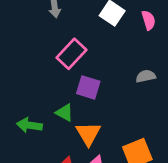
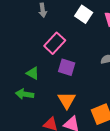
green triangle: (64, 113) -> (33, 73), moved

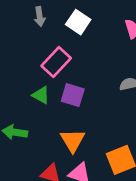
white square: (84, 14) -> (78, 22), moved
green triangle: (33, 73) -> (41, 95), moved

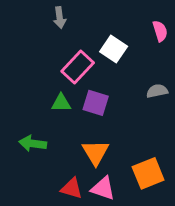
white square: (78, 22) -> (114, 49), moved
green triangle: (41, 95) -> (61, 103), turned -30

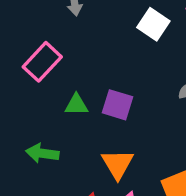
white square: (114, 49) -> (153, 24), moved
pink rectangle: (78, 67) -> (42, 62), moved

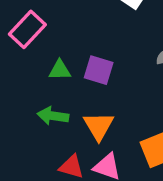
green arrow: (42, 153) -> (53, 116), moved

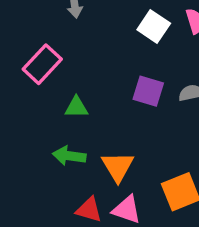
purple square: (99, 70) -> (148, 91), moved

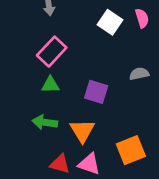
pink rectangle: (42, 64) -> (52, 52), moved
purple square: (148, 91) -> (96, 92), moved

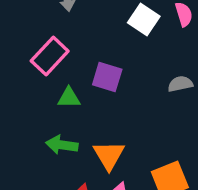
pink rectangle: (52, 52) -> (50, 56), moved
purple square: (96, 92) -> (107, 77), moved

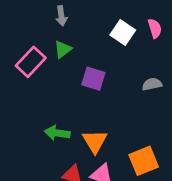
pink rectangle: (50, 56) -> (31, 62), moved
green triangle: (69, 98) -> (63, 49), moved, turned -36

